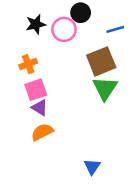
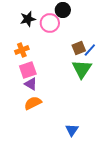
blue line: (115, 29) -> (90, 50), moved, turned -32
brown square: (101, 61) -> (79, 48), size x0.6

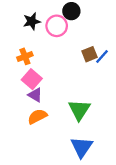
green triangle: (82, 69) -> (79, 110), moved
pink square: (28, 70) -> (32, 79), turned -30
blue triangle: (72, 130) -> (82, 147), size x1.5

